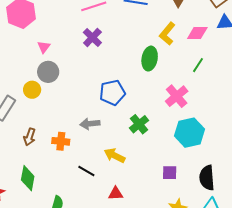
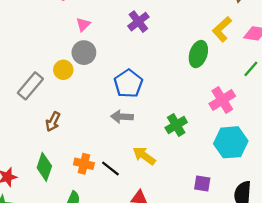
blue pentagon: (112, 93) -> (128, 84), moved, turned -30
orange cross: (61, 141) -> (84, 164), moved

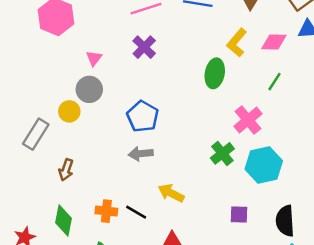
pink triangle: (83, 24) -> (94, 58), moved
green cross: (176, 125) -> (222, 153), moved

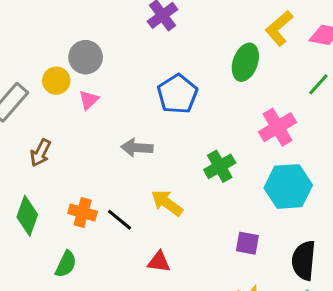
pink triangle: (94, 58) -> (89, 100), moved
blue pentagon: (143, 116) -> (177, 94), moved
green cross: (222, 153) -> (220, 166), moved

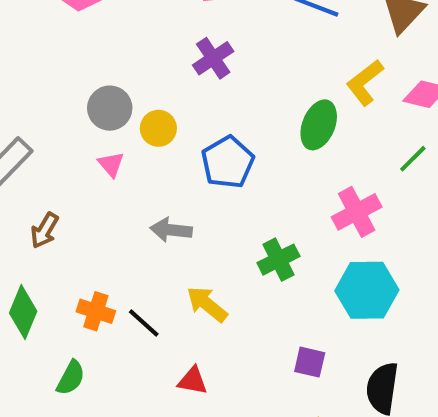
yellow circle: (56, 81) -> (158, 128), moved
pink triangle: (89, 100) -> (111, 164), turned -30

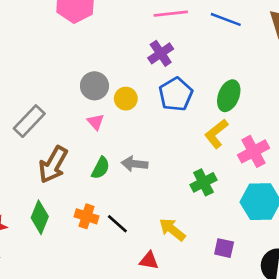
yellow L-shape: (365, 83) -> (216, 134), moved
blue pentagon: (228, 162) -> (176, 94), moved
brown arrow: (45, 230) -> (53, 165), size x1.6
yellow arrow: (207, 304) -> (172, 229), moved
green semicircle: (71, 378) -> (101, 168), moved

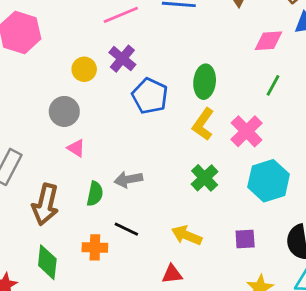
yellow circle: (126, 99) -> (84, 69), moved
black line: (117, 224) -> (126, 229), moved

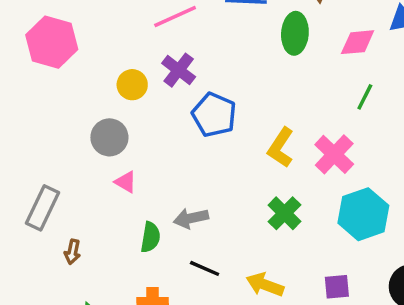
green ellipse: (205, 82) -> (295, 33), moved
brown arrow: (45, 204) -> (72, 252), moved, size x0.5
black line: (126, 229) -> (205, 268), moved

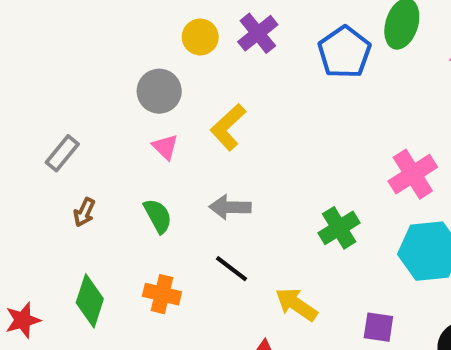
blue pentagon: (214, 115) -> (344, 52), moved
yellow L-shape: (281, 148) -> (228, 127), moved
gray rectangle: (42, 208) -> (62, 153), size x0.7
green semicircle: (150, 237) -> (158, 216), moved, turned -52

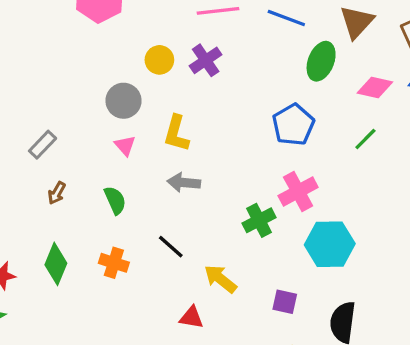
blue pentagon: (344, 52) -> (293, 125), moved
yellow L-shape: (228, 127) -> (176, 133), turned -36
pink cross: (413, 174) -> (298, 192), moved
gray arrow: (230, 207) -> (184, 183), moved

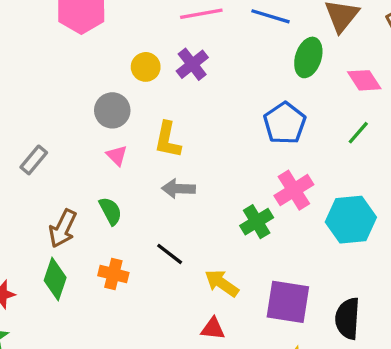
pink diamond: (375, 88) -> (364, 80), turned 48
brown arrow: (57, 193) -> (63, 228), moved, size x1.6
cyan hexagon: (330, 244) -> (351, 220), moved
purple square: (285, 302) -> (288, 302), size x1.8
red triangle: (191, 317) -> (213, 329), moved

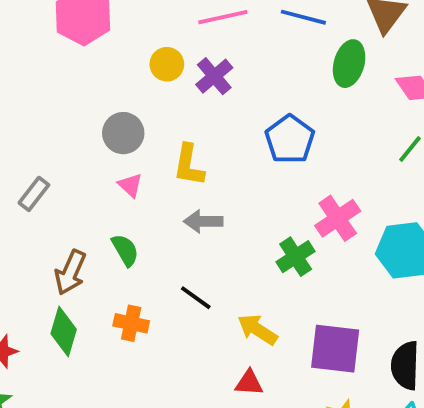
yellow circle: (146, 67) -> (167, 64), moved
blue pentagon: (285, 123) -> (290, 139), moved

